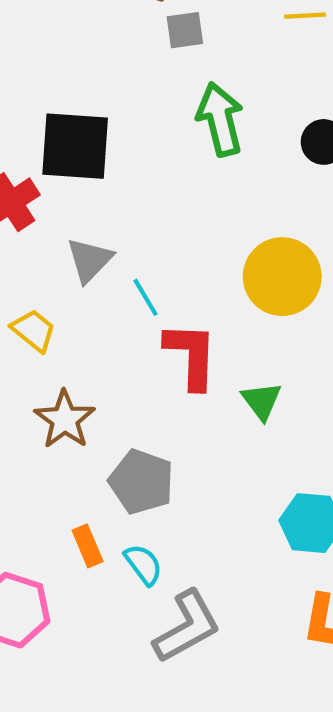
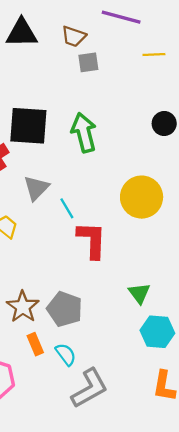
green arrow: (220, 119) -> (84, 133), moved
green triangle: (262, 401) -> (139, 293), moved
brown star: (65, 420) -> (23, 307), moved

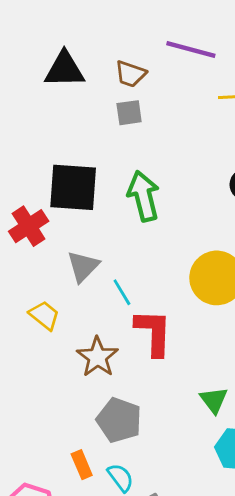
gray square: (88, 62) -> (129, 113), moved
brown star: (23, 307) -> (97, 357), moved

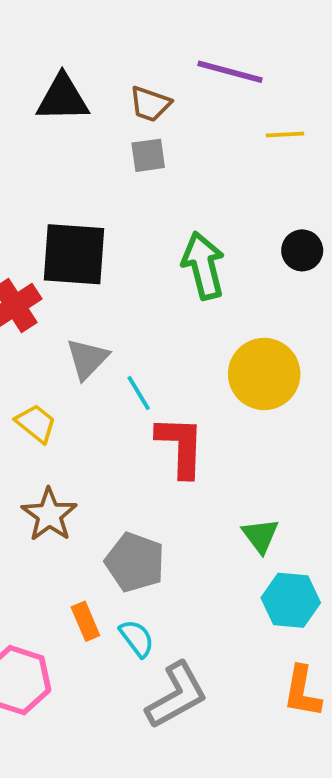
green arrow: (143, 196) -> (203, 266), moved
brown star: (97, 357) -> (49, 515), moved

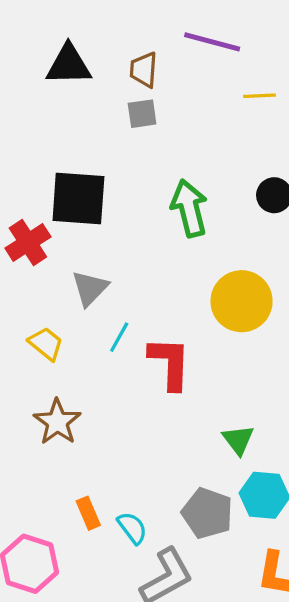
brown trapezoid: (150, 104) -> (144, 70), turned 75
cyan line: (139, 393) -> (119, 337), moved, turned 60
gray pentagon: (135, 562) -> (207, 513), moved

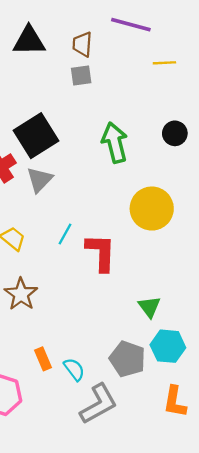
black square: (78, 198) -> (36, 136), turned -36
gray triangle: (90, 288) -> (39, 180), moved

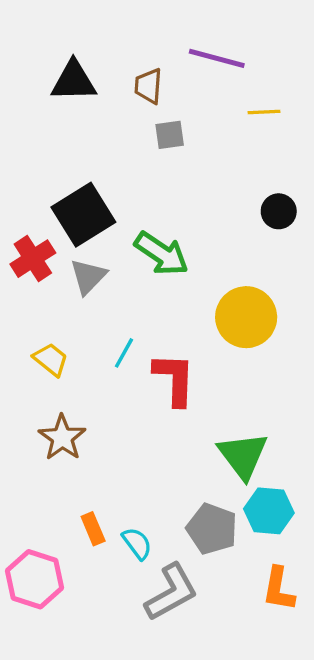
gray square: (81, 75) -> (170, 135), moved
green arrow: (115, 143) -> (161, 254), moved, turned 138
green triangle: (149, 307) -> (243, 456), size x1.6

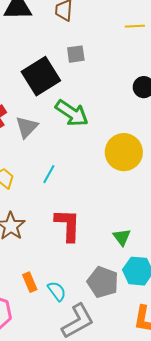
gray square: (170, 135) -> (76, 54), moved
black square: (83, 215) -> (41, 76), moved
red L-shape: (174, 379) -> (68, 225), moved
green triangle: (243, 456) -> (122, 237), size x0.6

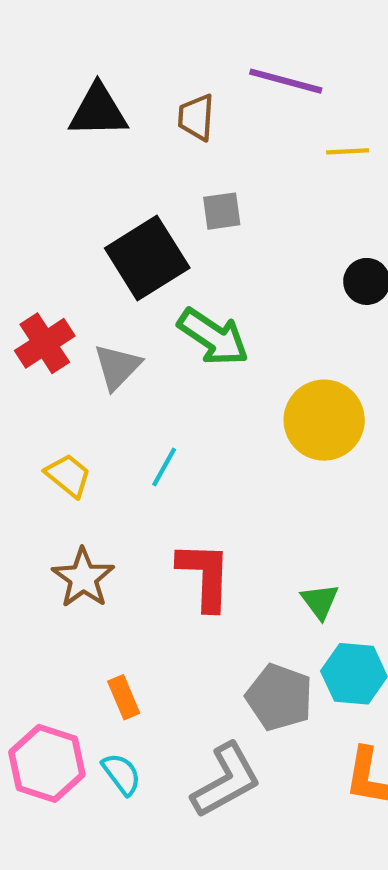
cyan semicircle: (57, 291) -> (122, 774), moved

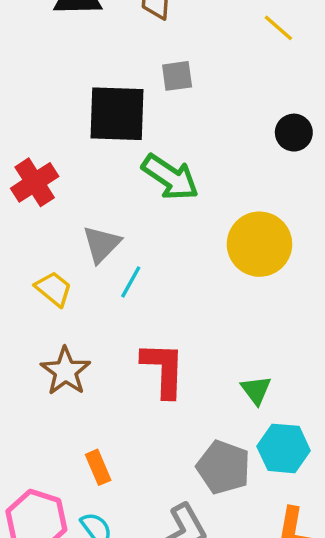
yellow line: (348, 151) -> (278, 28), turned 44
black square: (147, 258) -> (117, 114), turned 34
gray triangle: (117, 367) -> (102, 244), moved

